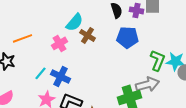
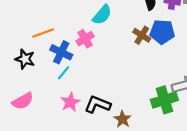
brown cross: (88, 35) -> (142, 35), moved
blue cross: (60, 76) -> (61, 52), moved

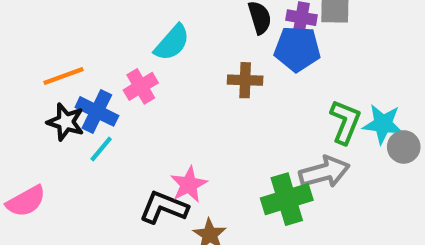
blue pentagon: (162, 32) -> (297, 49), moved
brown cross: (142, 35) -> (245, 80), turned -30
black star: (25, 59) -> (66, 122), moved
pink star: (70, 102) -> (189, 185), moved

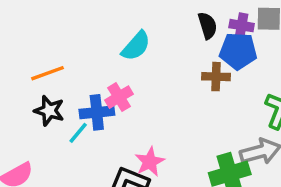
brown cross: (245, 80) -> (216, 77), moved
pink cross: (141, 86) -> (119, 97), moved
blue cross: (97, 111) -> (97, 112), moved, turned -32

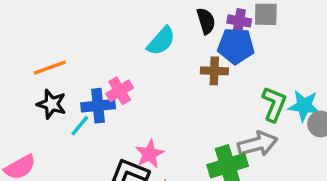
cyan semicircle: (136, 46) -> (161, 41), moved

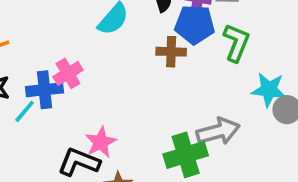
green L-shape: (274, 104) -> (236, 43), moved

